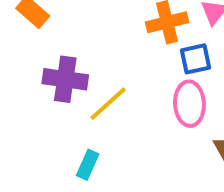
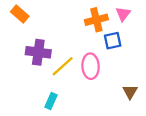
pink ellipse: (189, 104) -> (91, 66), moved

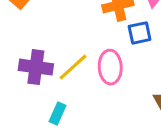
purple cross: (38, 52) -> (36, 67), moved

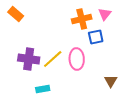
cyan rectangle: (58, 113) -> (43, 89), turned 56

